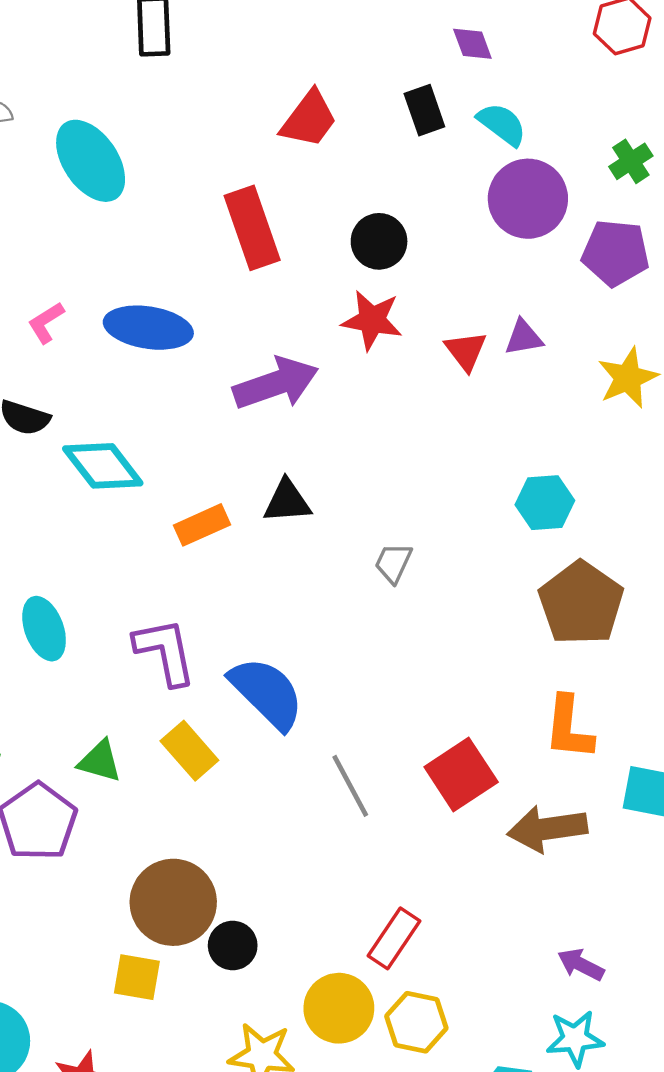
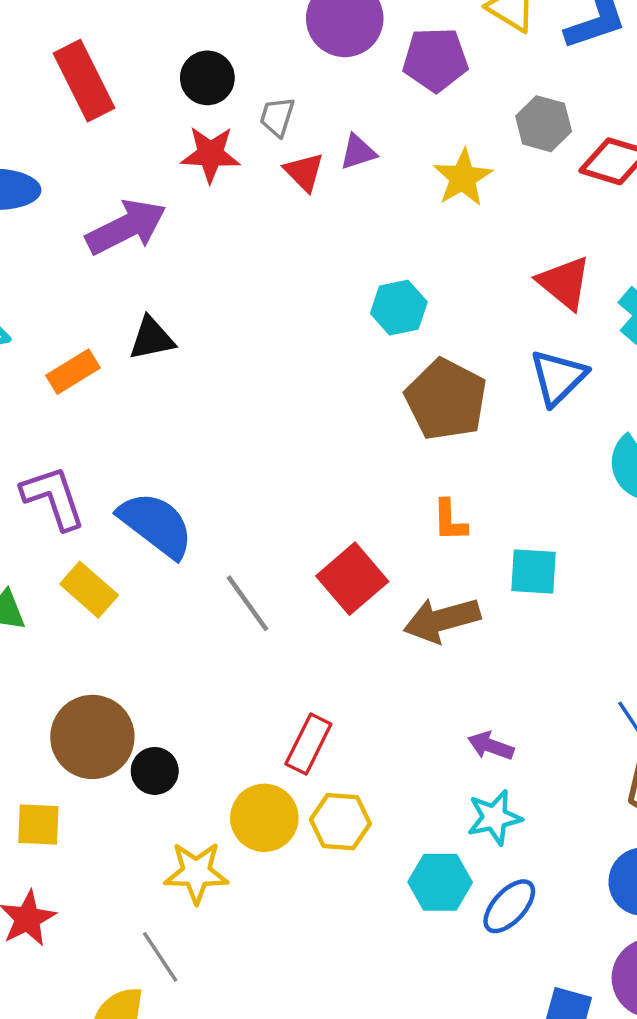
gray trapezoid: (393, 563) -> (277, 117), moved
orange L-shape: (569, 728) -> (450, 520), size x0.7
yellow square: (137, 977) -> (38, 824), moved

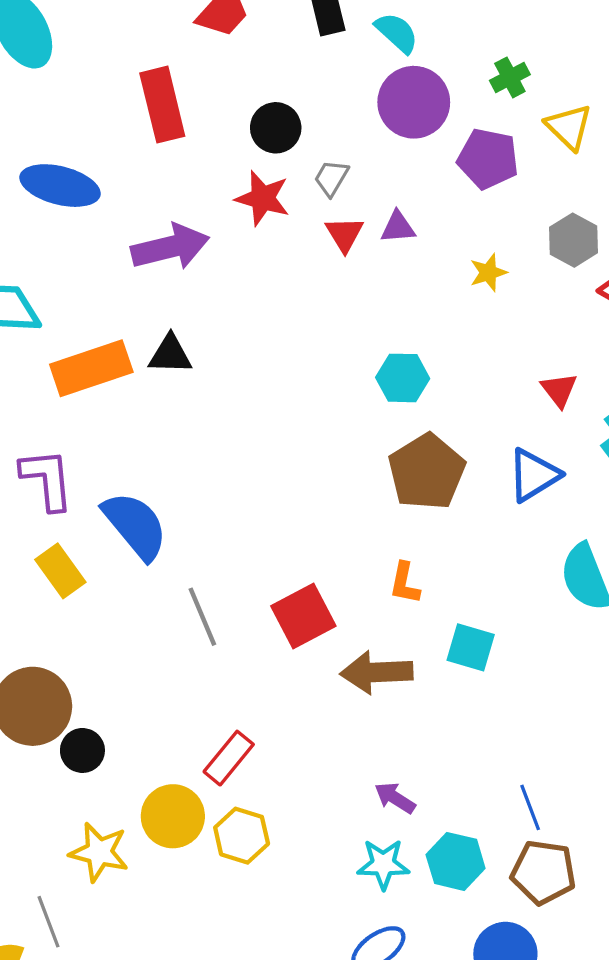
yellow star: (463, 178) -> (488, 273), size x0.7
red triangle: (564, 283) -> (559, 390), size x0.7
orange rectangle: (73, 372) -> (91, 368), size x1.6
cyan hexagon: (440, 882) -> (456, 861), moved

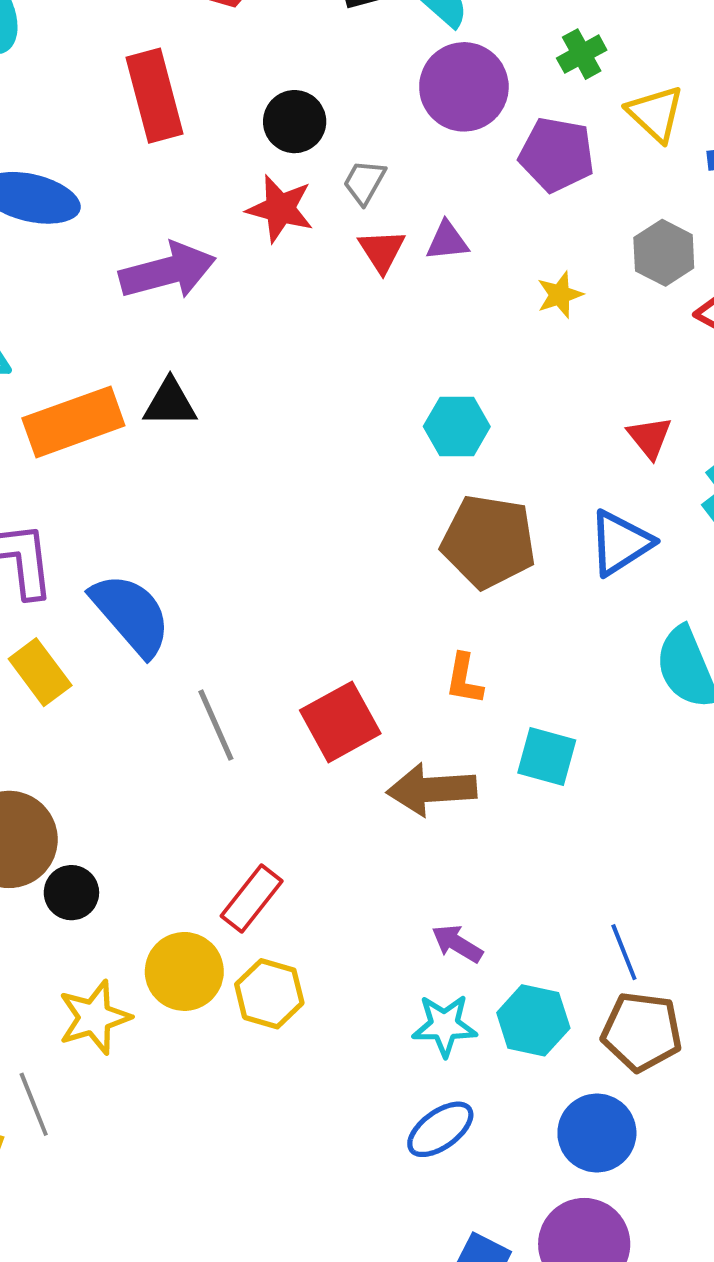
brown pentagon: (427, 472) -> (489, 541), turned -30
yellow star: (99, 852) -> (94, 1017), turned -30

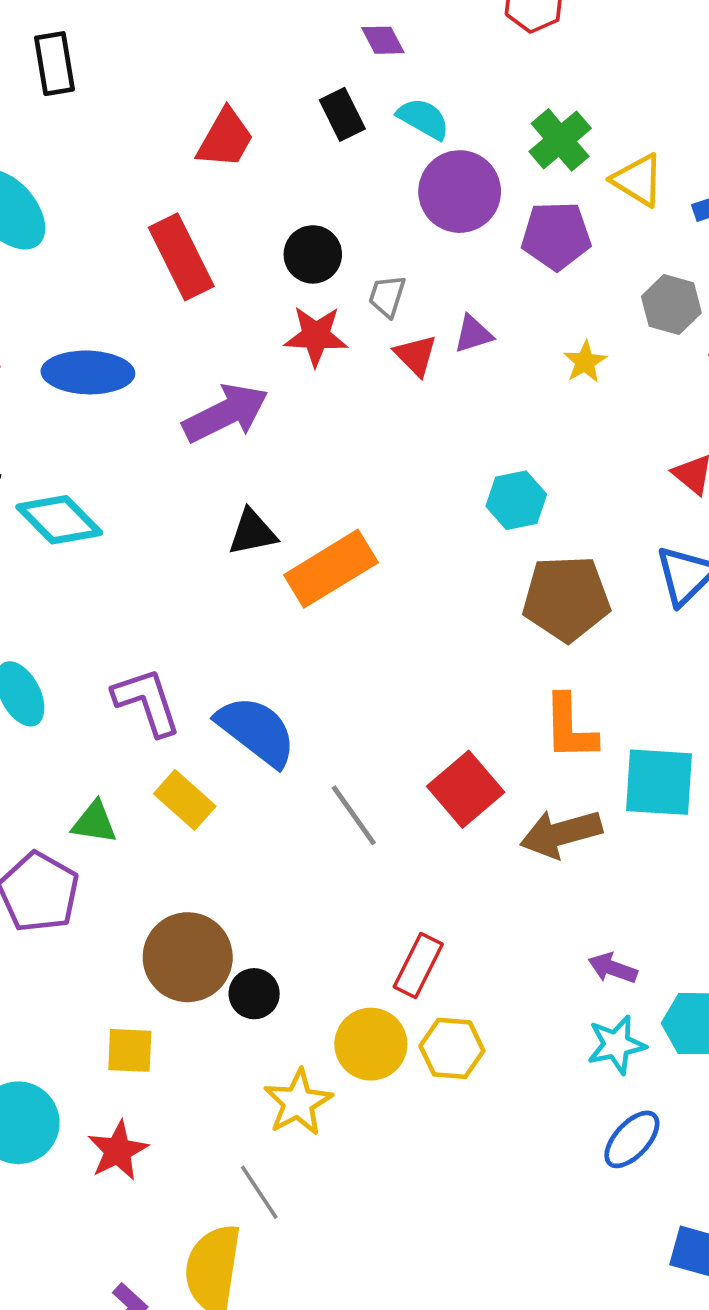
green cross: (582, 54) -> (560, 140), size x1.4
orange rectangle: (73, 422) -> (331, 569), moved
orange L-shape: (464, 679) -> (570, 727), size x1.5
cyan square: (547, 757) -> (659, 782), size x1.4

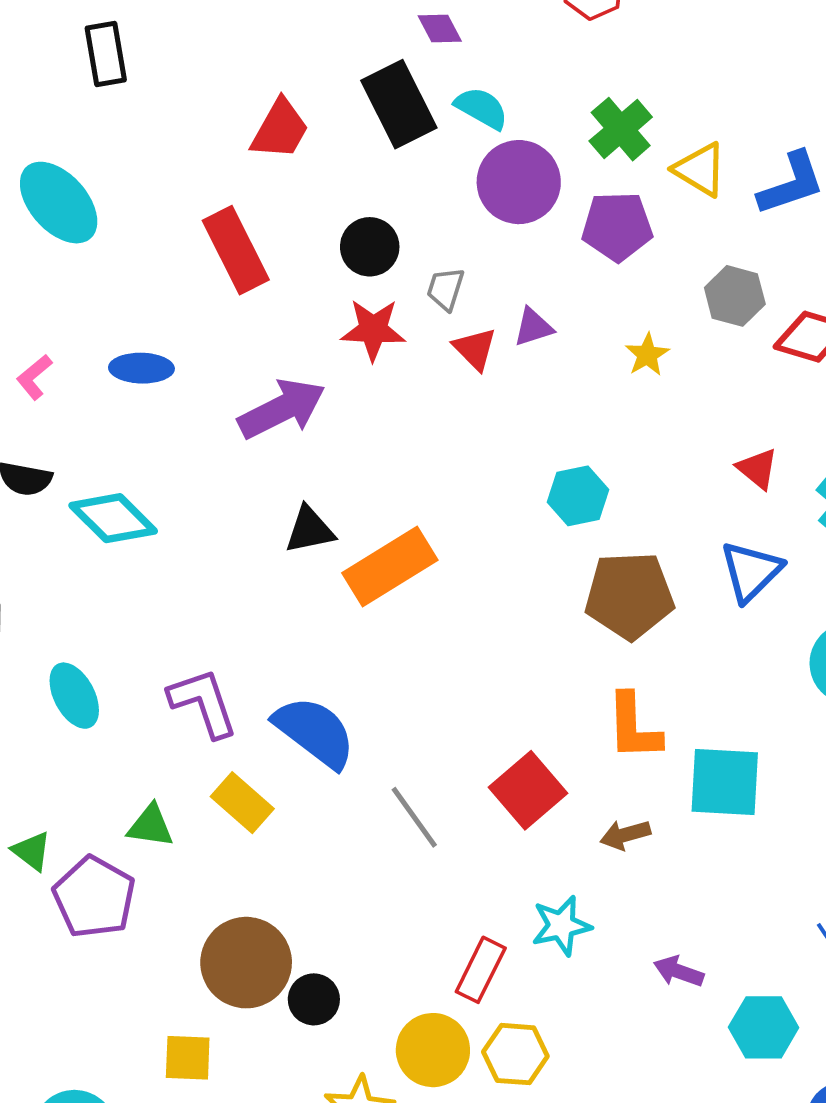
black rectangle: (342, 114) -> (399, 104), size x1.6
blue ellipse: (88, 372) -> (141, 368), size x0.7
brown arrow: (561, 834) -> (625, 835), size x0.6
cyan star: (616, 1045) -> (561, 926), moved

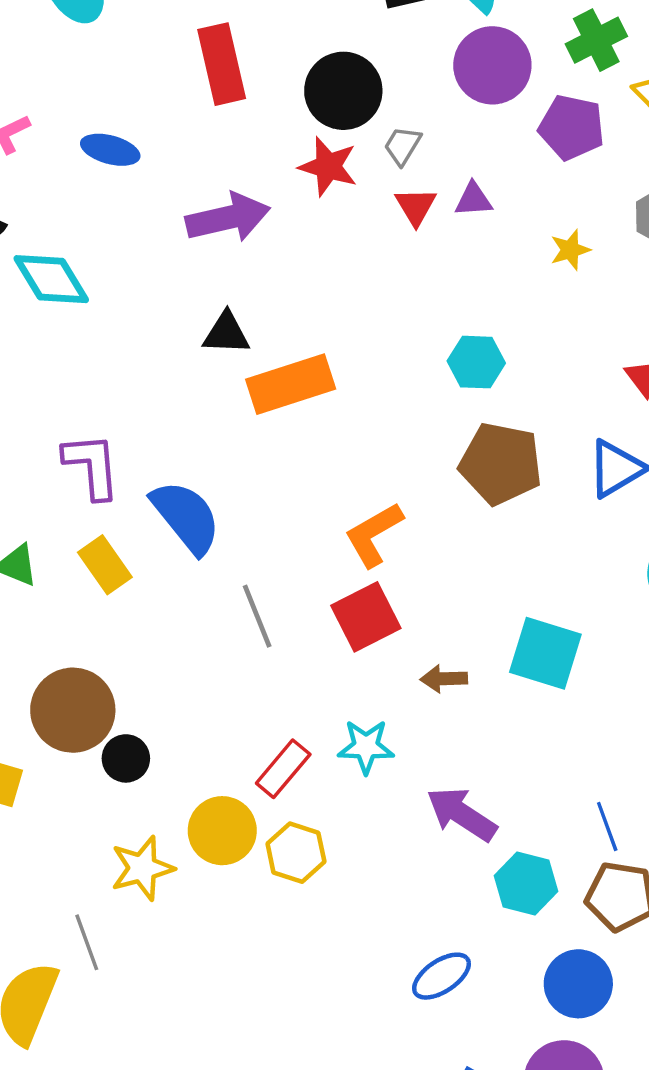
black circle: (370, 247) -> (343, 91), size x1.4
orange L-shape: (634, 727) -> (374, 535), moved, turned 48
purple arrow: (679, 971) -> (462, 814), size x1.6

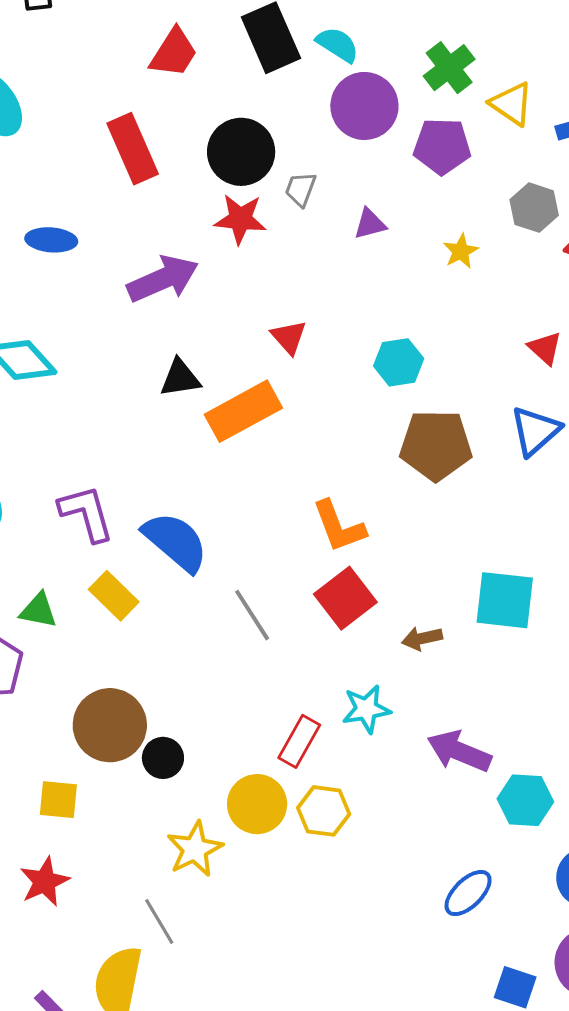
red triangle: (416, 206) -> (289, 337), moved
orange L-shape: (374, 535) -> (339, 526), turned -70

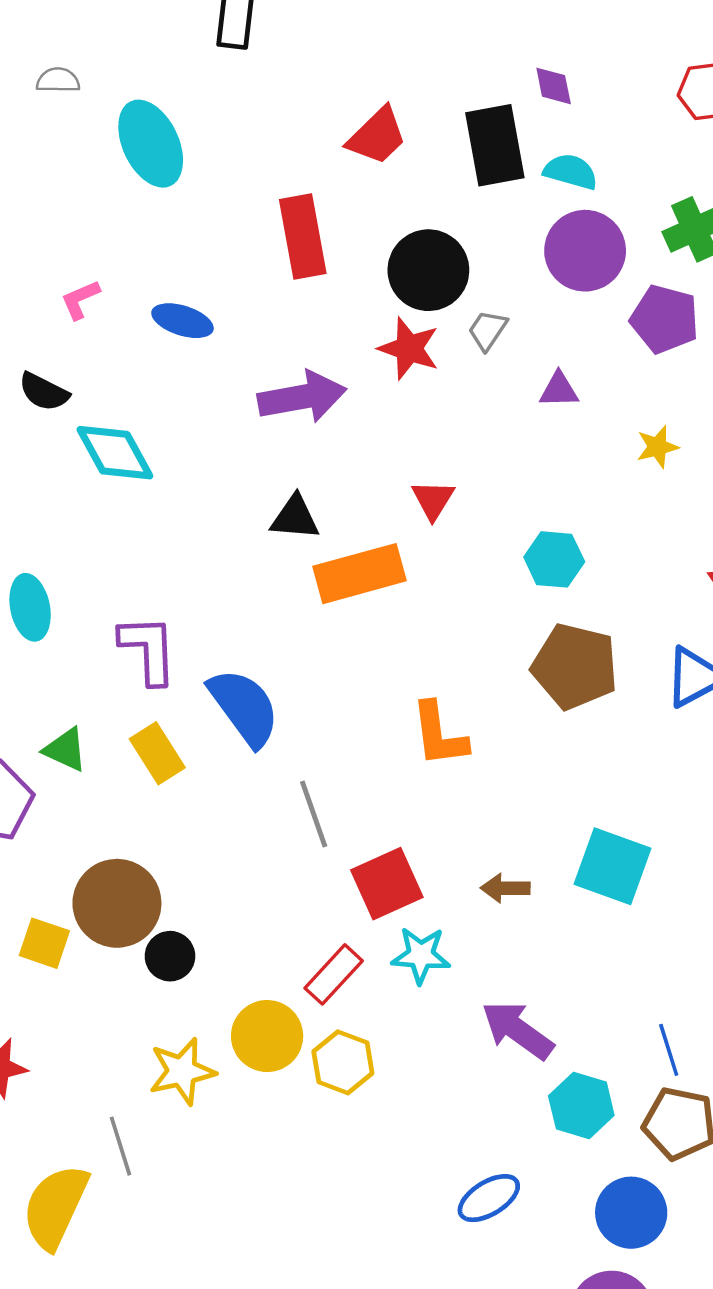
cyan semicircle: (338, 45) -> (571, 172), turned -30
red square: (345, 598) -> (387, 884), moved
yellow square: (58, 800) -> (44, 943), moved

